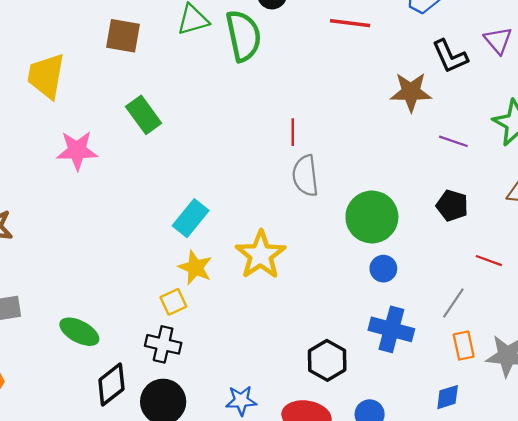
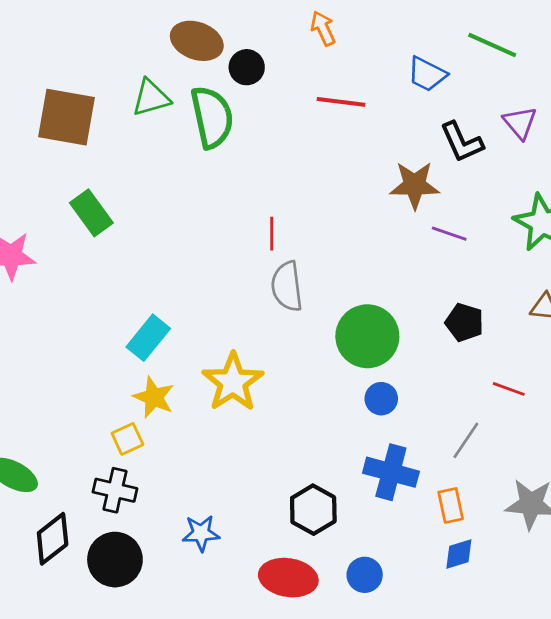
brown square: (123, 36) -> (66, 117), size x1.4
purple line: (453, 141) -> (449, 234), moved
orange rectangle: (464, 345) -> (451, 505), moved
blue star: (241, 401) -> (201, 533), moved

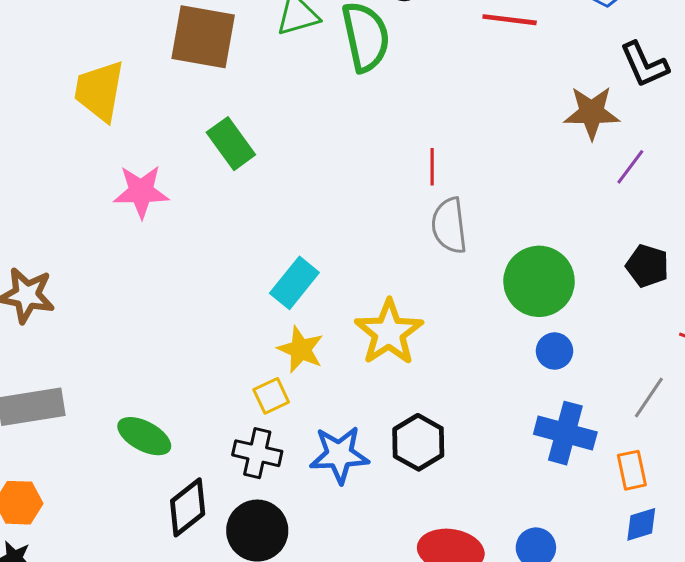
purple line: (449, 234) -> (630, 167), turned -72
black hexagon: (313, 510) -> (418, 442), moved
blue star: (201, 533) -> (339, 455), moved, size x1.4

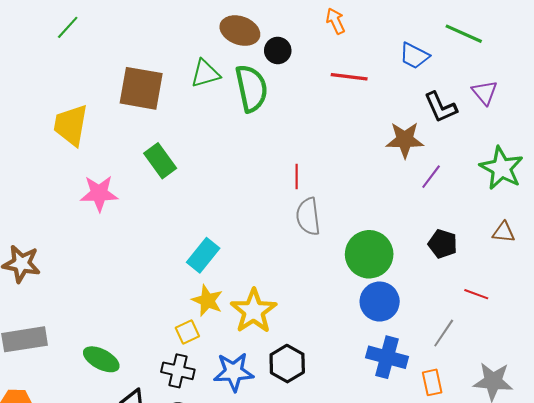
yellow star: (389, 332) -> (254, 311), moved
blue circle: (554, 351) -> (380, 302), size x1.6

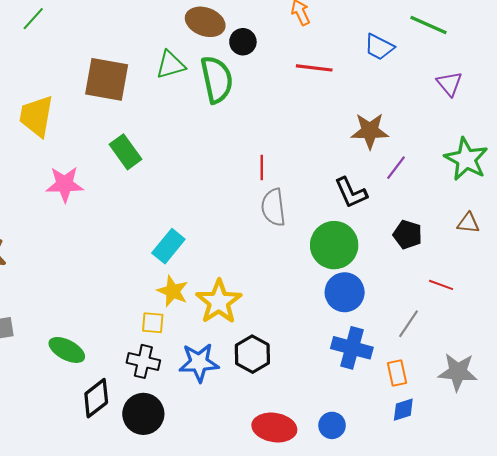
black L-shape: (441, 107) -> (351, 193), moved
yellow square: (187, 332) -> (153, 323), turned 30

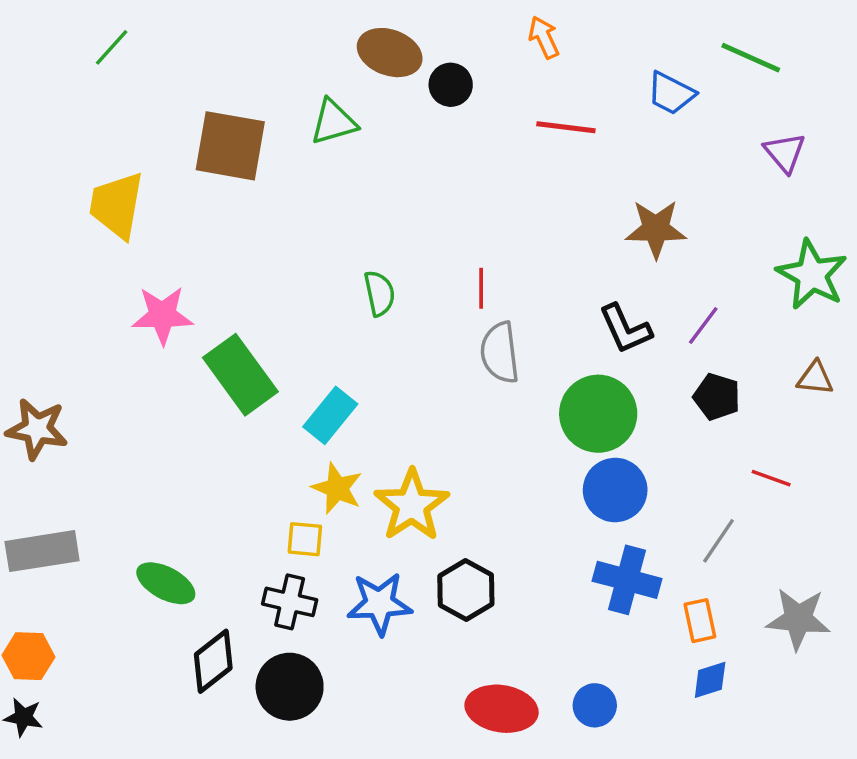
green semicircle: (217, 79) -> (379, 293), moved, size x0.6
green rectangle: (126, 152) -> (240, 375), moved, size x1.4
purple line: (396, 168) -> (703, 326), moved

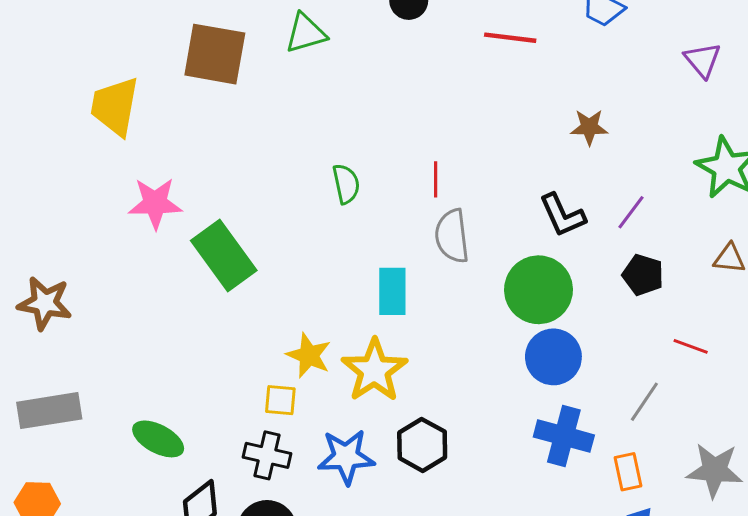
brown star: (656, 229) -> (589, 127), size x0.7
cyan rectangle: (330, 415) -> (392, 291), moved, turned -39

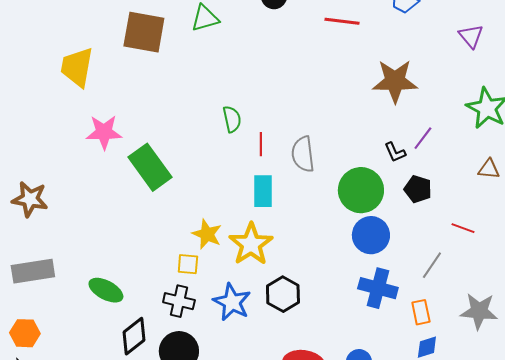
brown star: (589, 127) -> (395, 81), size x1.8
red line: (436, 179) -> (261, 144), moved
black L-shape: (562, 215) -> (395, 152), moved, size x0.7
black pentagon: (643, 275) -> (418, 189), moved
blue star: (346, 457) -> (232, 302), turned 30

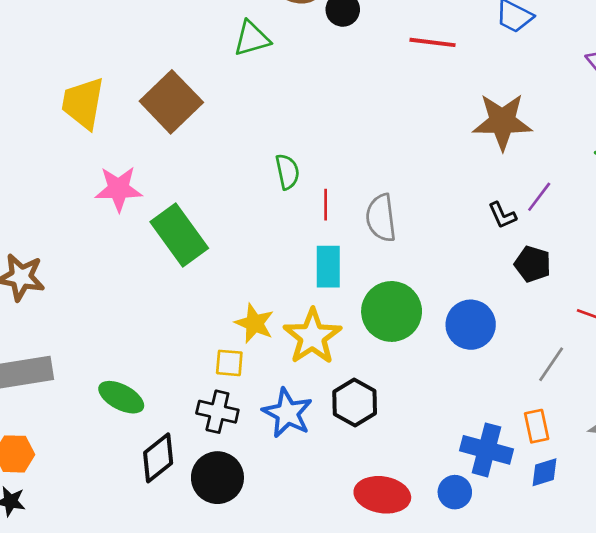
brown square: (144, 32) -> (171, 102), moved, turned 36
green circle: (361, 190) -> (392, 311), moved
blue cross: (378, 288) -> (486, 450), moved

